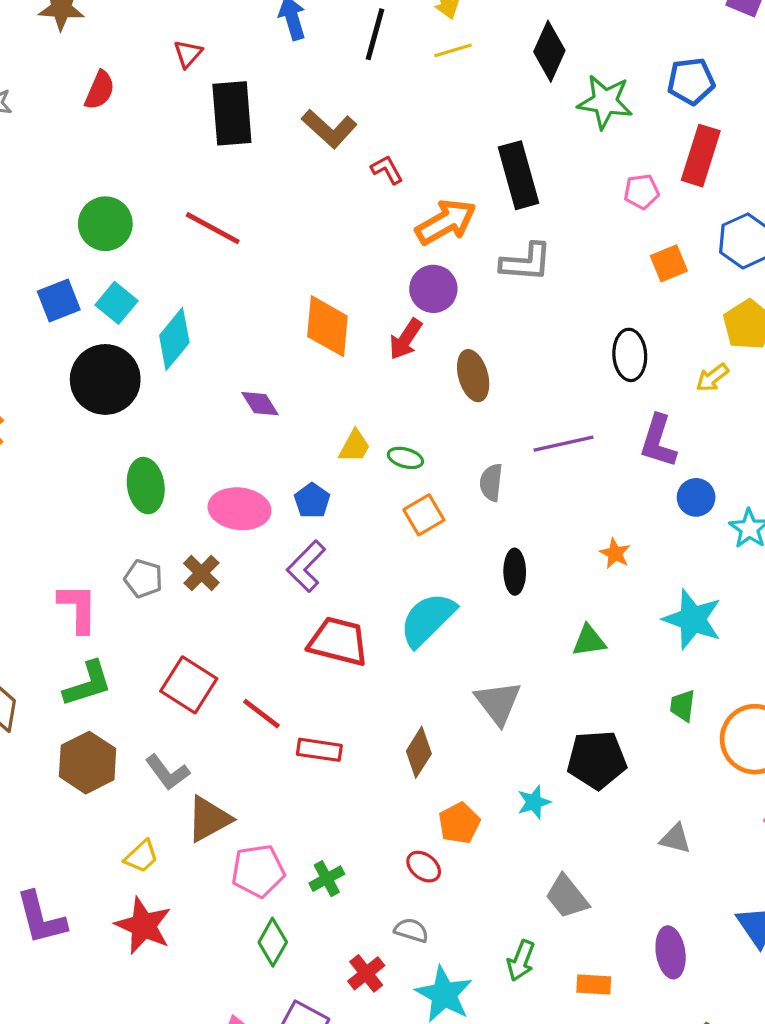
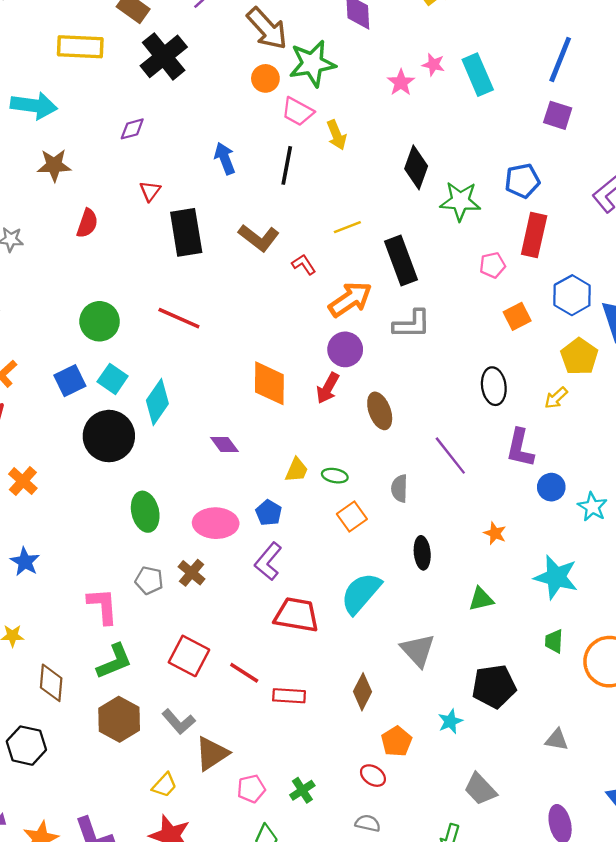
yellow line: (453, 50) -> (347, 227), moved
purple line: (563, 444) -> (450, 456), turned 69
pink pentagon: (258, 871) -> (251, 789), size x0.7

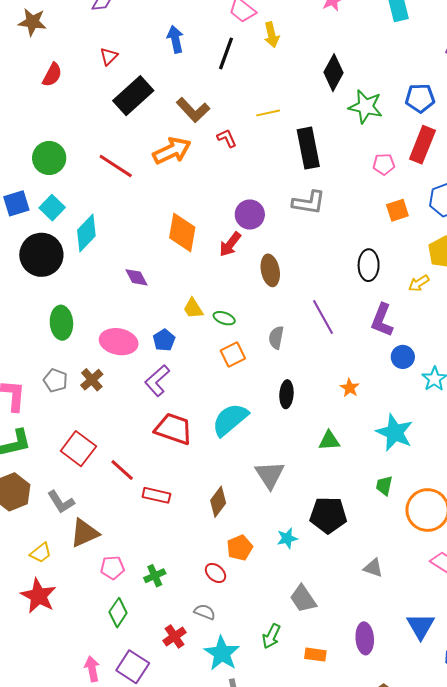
black rectangle: (186, 232) -> (133, 96), turned 48
orange arrow: (350, 299) -> (172, 151), moved
yellow trapezoid: (297, 470) -> (193, 308), turned 115

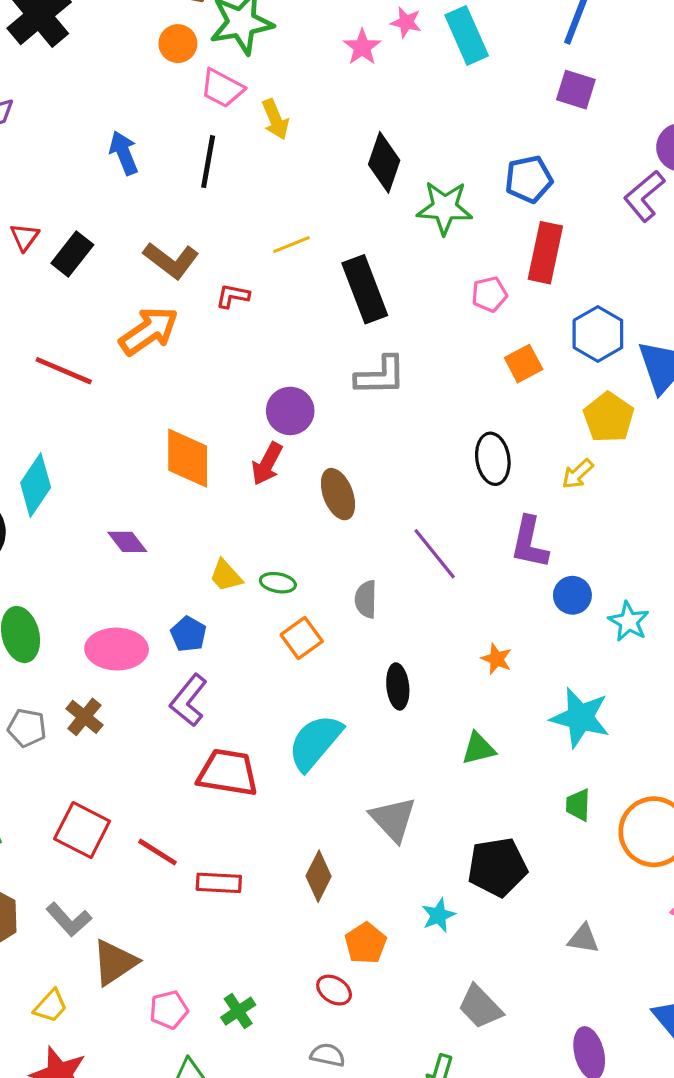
red triangle: (109, 56) -> (25, 237), moved
black rectangle: (133, 96) -> (72, 254), size x0.7
red L-shape: (227, 138) -> (233, 296), turned -45

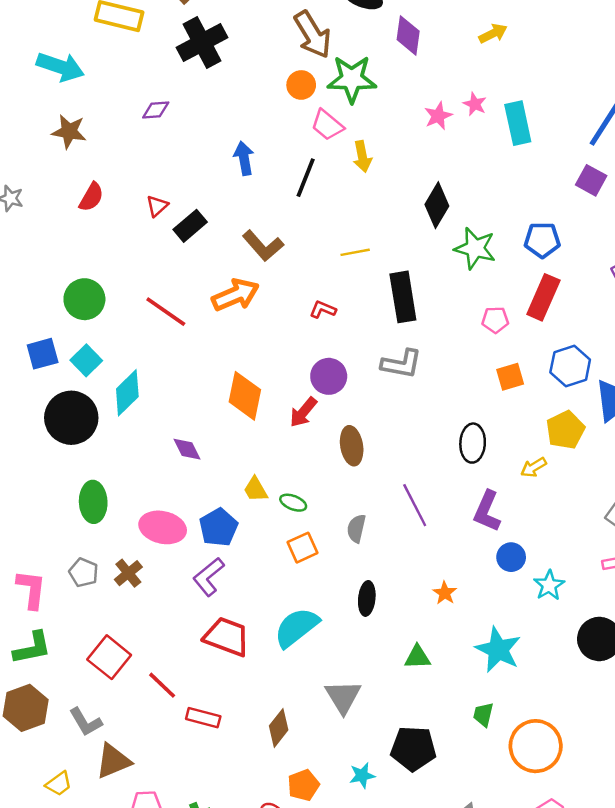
red L-shape: (233, 296) -> (323, 310), moved
blue pentagon: (188, 634) -> (219, 527), size x1.4

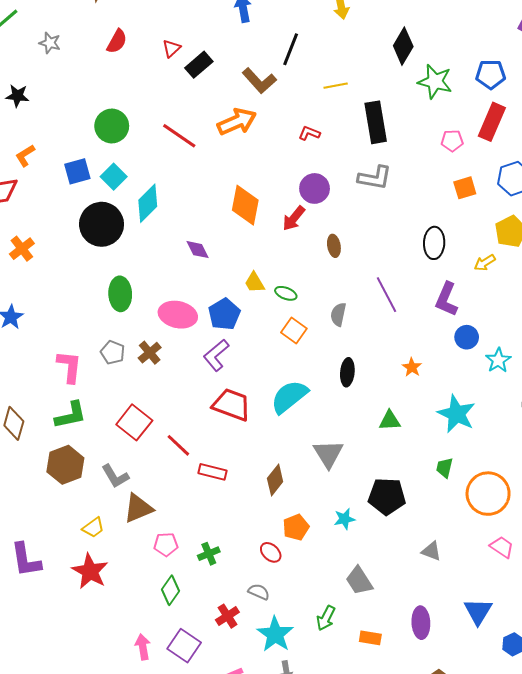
black line: (306, 178) -> (291, 49), moved
brown ellipse: (352, 446) -> (334, 246), size x0.7
orange square: (302, 548) -> (294, 331), turned -30

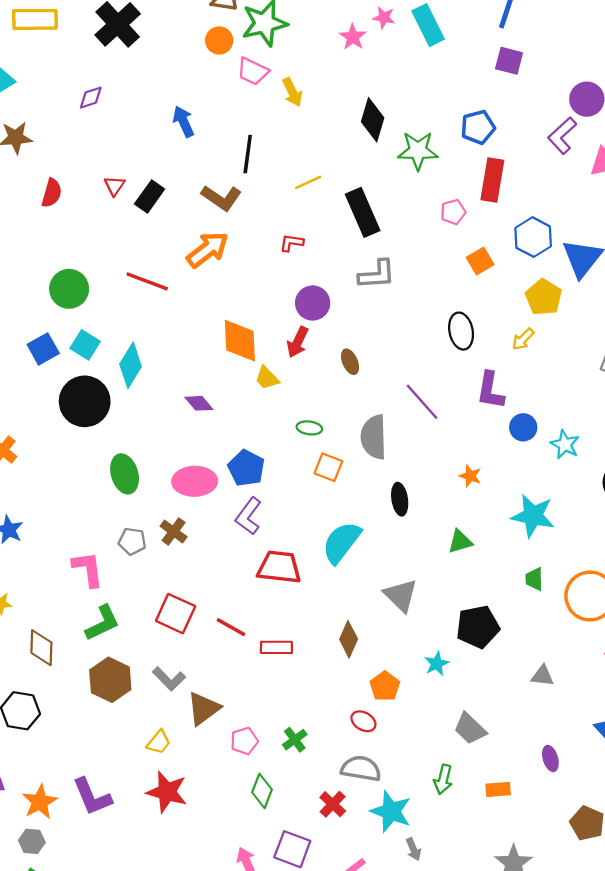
yellow trapezoid: (254, 283) -> (267, 378), moved
gray semicircle: (338, 314) -> (374, 437), size x1.6
gray semicircle: (259, 592) -> (361, 769), size x1.6
purple ellipse: (421, 623) -> (550, 759), size x0.7

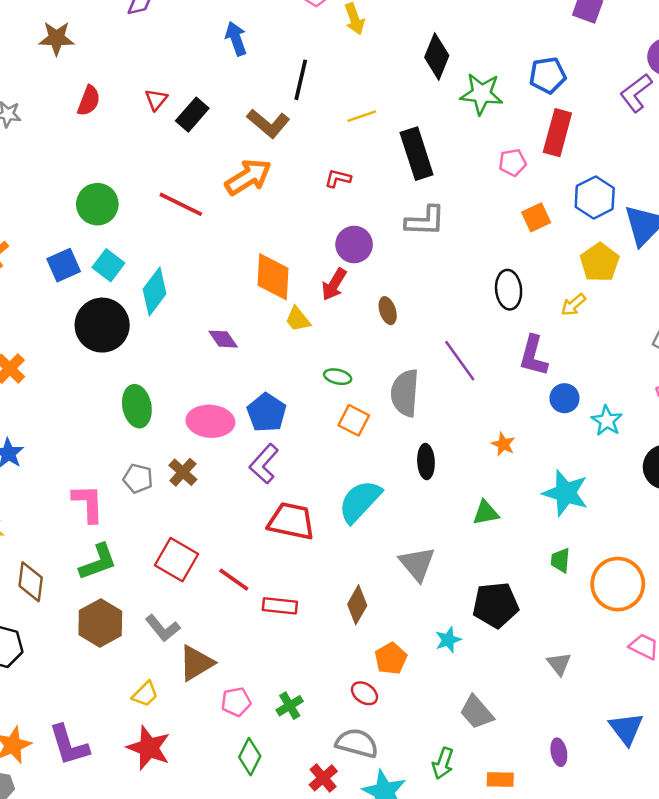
gray triangle: (542, 676) -> (559, 664), turned 40

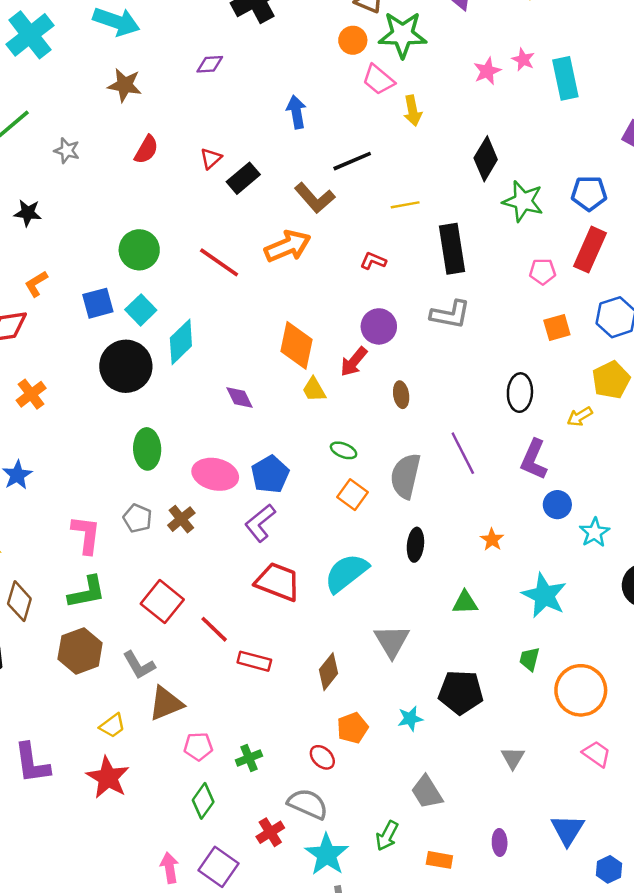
black line: (301, 80) -> (352, 161), turned 45

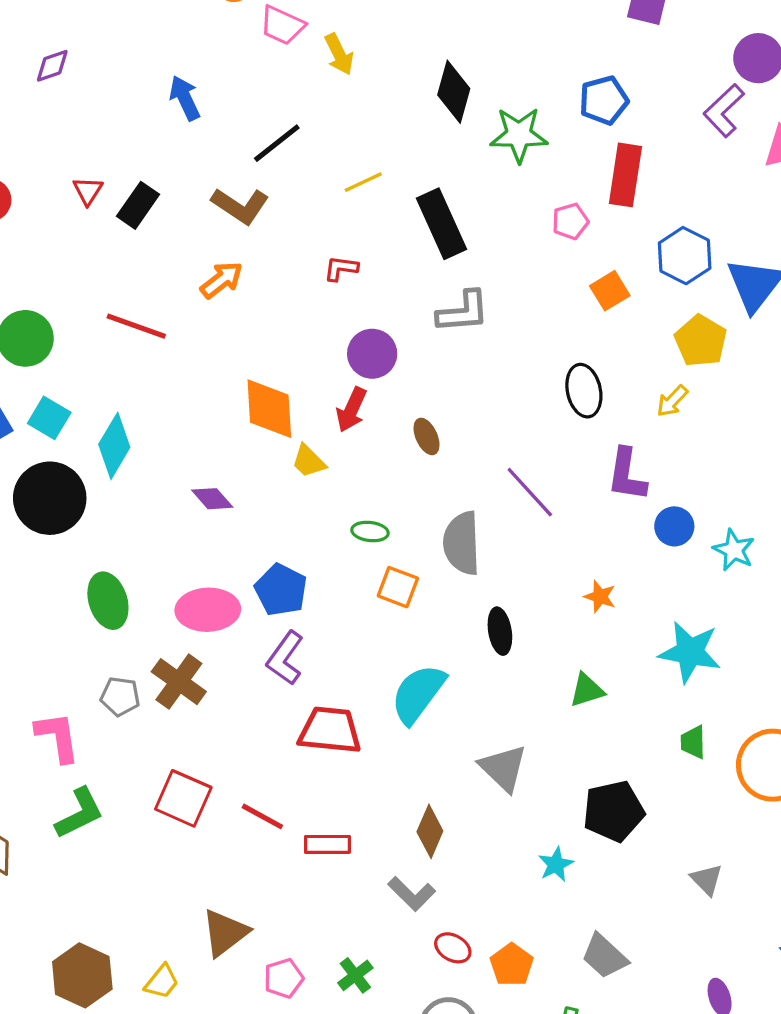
orange arrow: (288, 246) -> (222, 280), size x0.7
brown cross: (181, 519) -> (179, 682), size x1.4
brown hexagon: (80, 651) -> (82, 975), moved
gray L-shape: (139, 665) -> (412, 894), moved
orange pentagon: (353, 728) -> (512, 965), moved

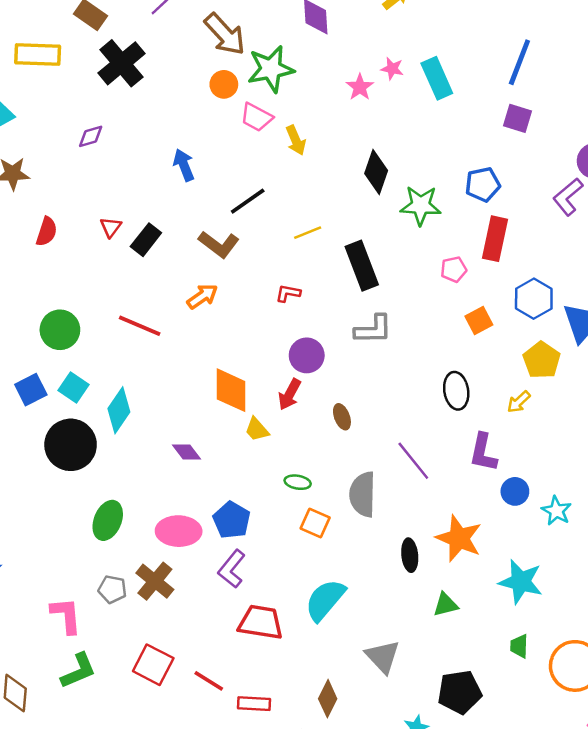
orange star: (600, 597) -> (459, 538), size x2.0
green ellipse: (108, 601) -> (108, 520), turned 36
black ellipse: (500, 631) -> (410, 555), moved

